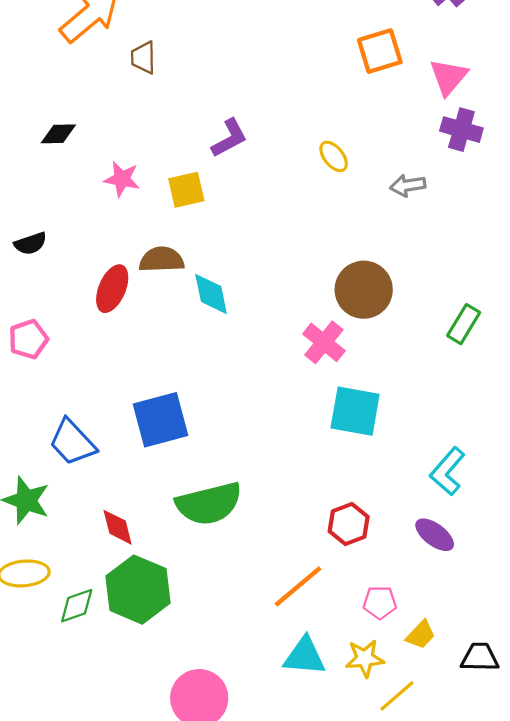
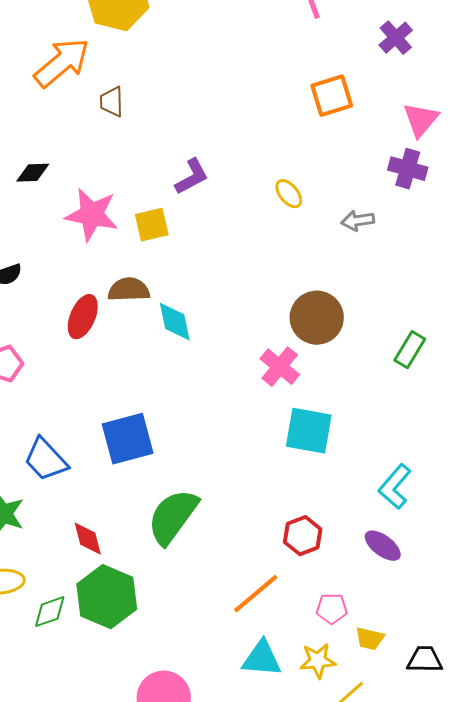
pink triangle: (449, 77) -> (421, 120), moved
pink star: (122, 179) -> (92, 215), size x1.6
green semicircle: (209, 504) -> (173, 517), turned 140
yellow trapezoid: (421, 635) -> (370, 639), turned 60

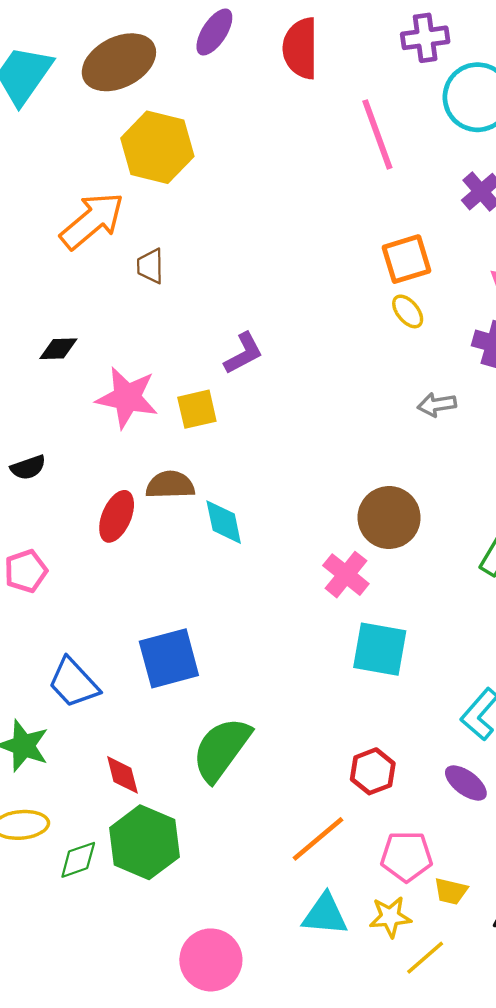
yellow ellipse: (289, 194) -> (408, 311), moved
pink pentagon: (332, 609) -> (406, 856), size x1.4

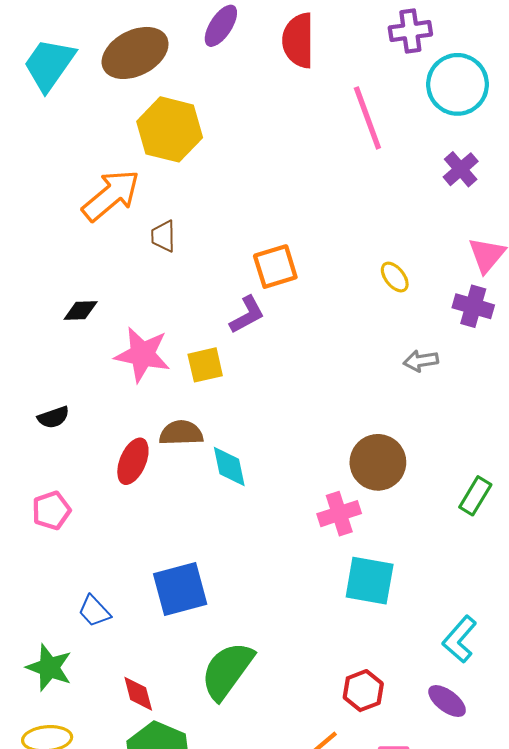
orange square: (406, 259) -> (275, 267), moved
pink cross: (346, 575) -> (339, 514), turned 33
blue trapezoid: (74, 683) -> (94, 611), size x0.7

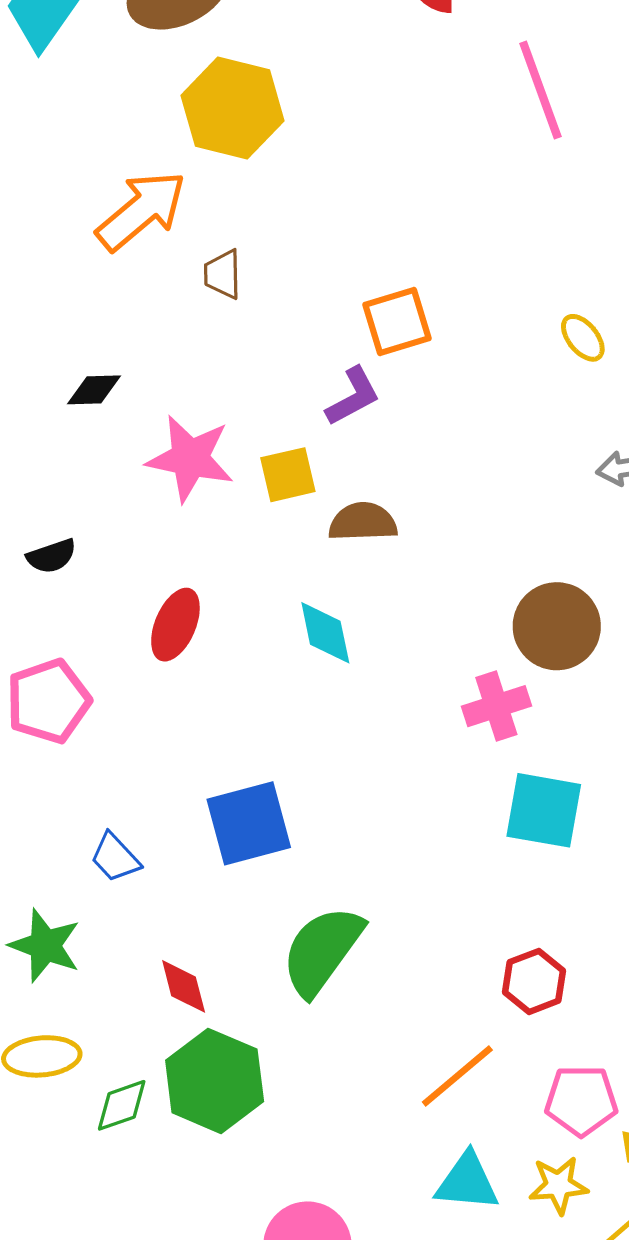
brown semicircle: (181, 433) -> (363, 522), moved
pink pentagon: (51, 510) -> (48, 701), size x1.4

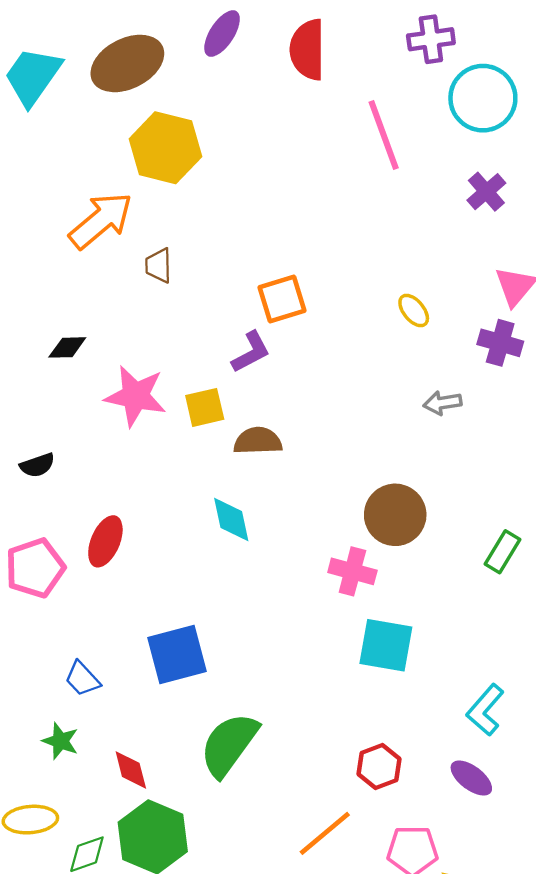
red ellipse: (175, 625) -> (105, 541), moved
pink cross: (496, 706) -> (352, 571), turned 33
green star: (45, 946) -> (60, 741), moved, size x0.7

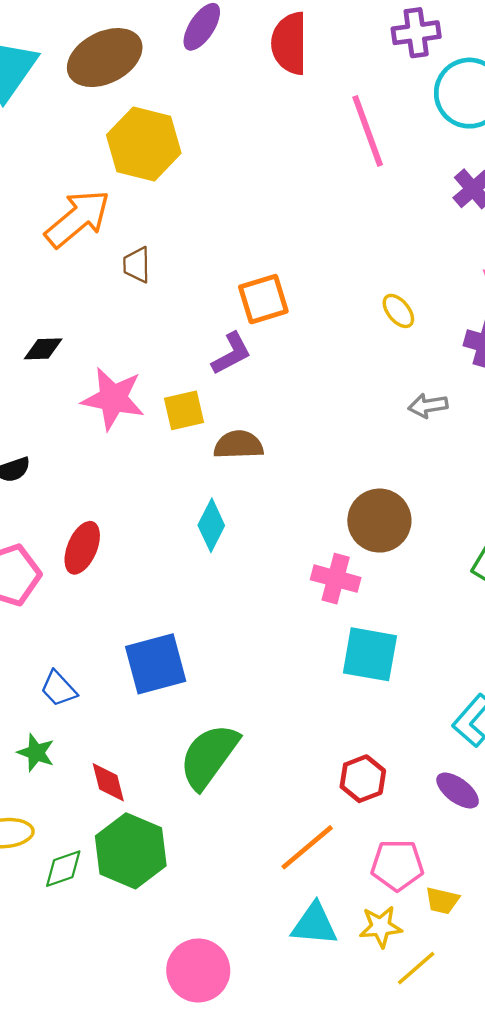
cyan diamond: (231, 519) -> (211, 525), turned 39

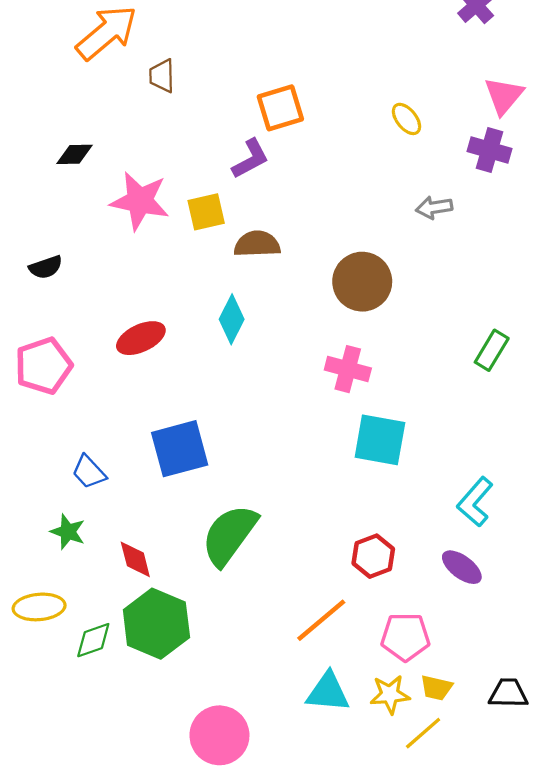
brown circle: (379, 521) -> (362, 282), moved
red ellipse: (82, 548) -> (141, 338), moved, turned 42
yellow trapezoid: (442, 901) -> (436, 688), moved

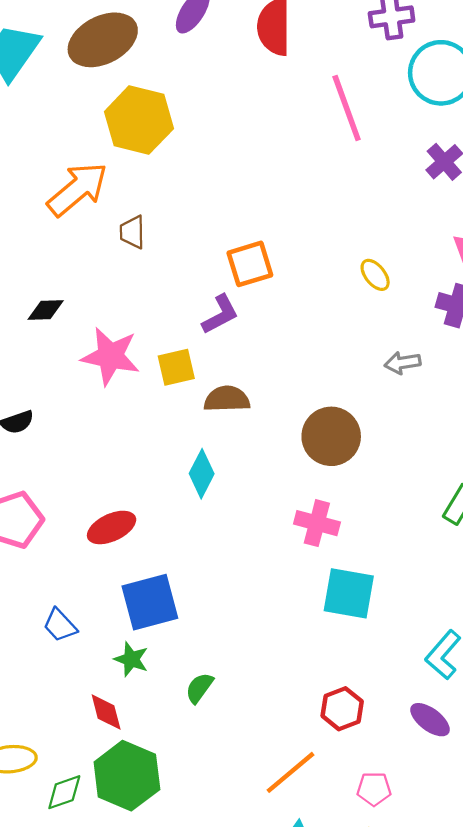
red ellipse: (141, 338) -> (112, 527), moved
green star: (68, 532) -> (131, 659), moved
green semicircle: (229, 535) -> (199, 688), size x0.5
pink pentagon: (405, 637) -> (374, 789), size x0.7

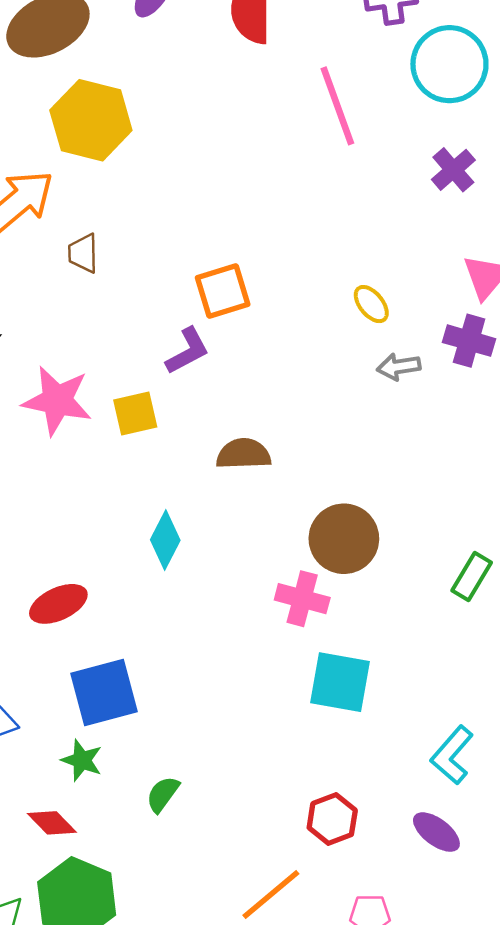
gray arrow: (403, 363) -> (399, 367), moved
brown semicircle: (227, 399) -> (244, 454), moved
brown circle: (331, 436) -> (344, 539), moved
red diamond: (106, 712) -> (52, 823), turned -30

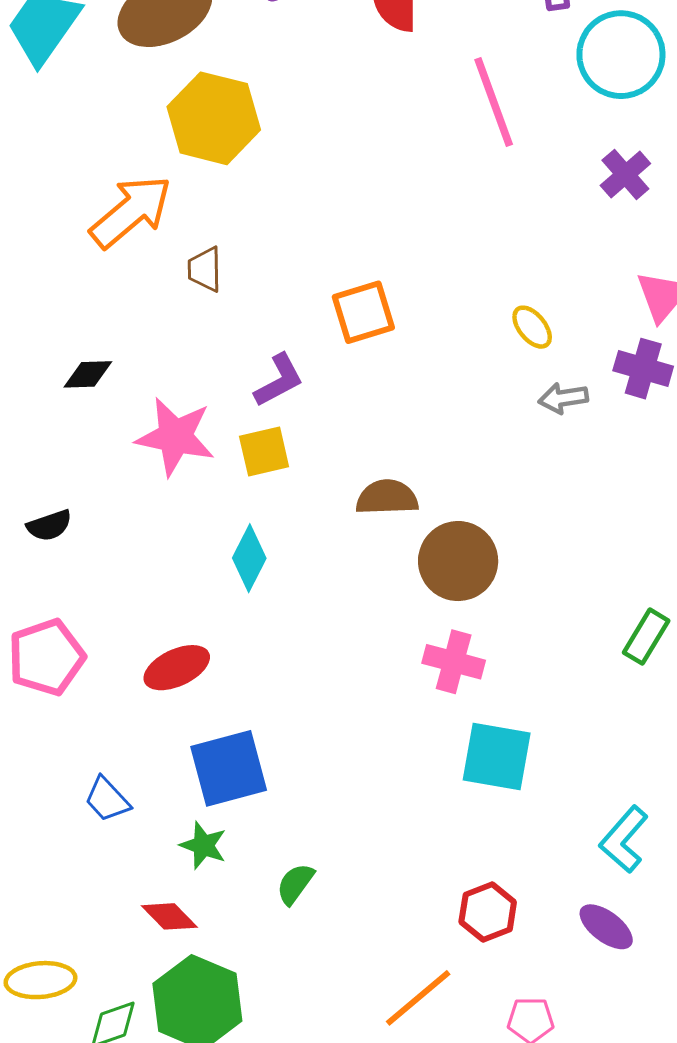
purple L-shape: (187, 351) -> (279, 380), moved
brown circle: (344, 539) -> (458, 561), moved
cyan diamond: (165, 540) -> (249, 558), moved

